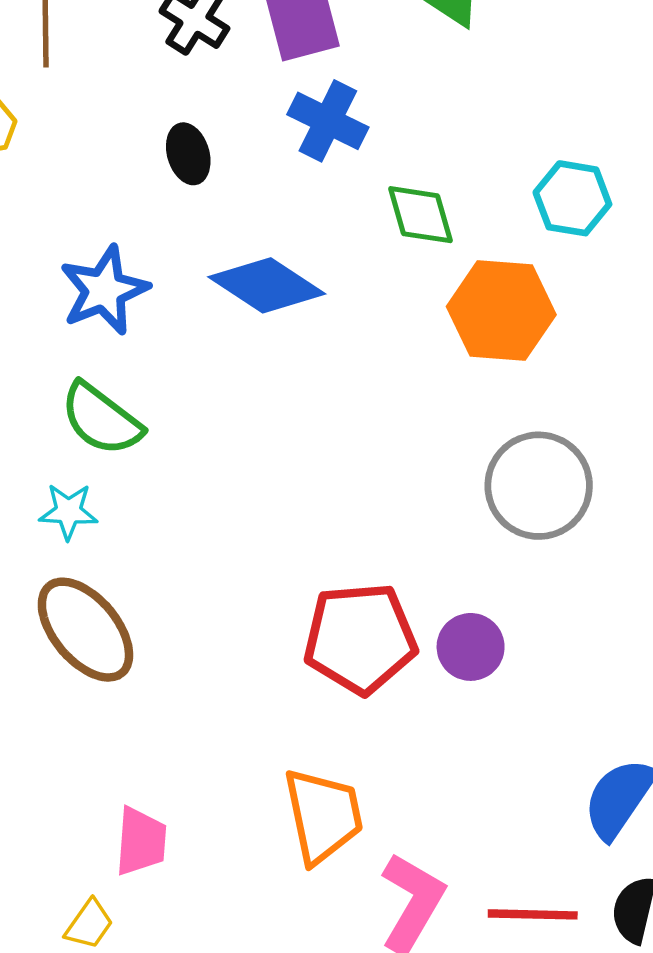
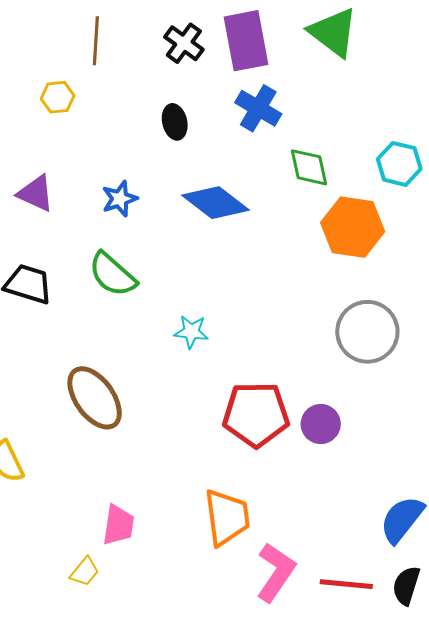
blue star: (104, 290) -> (120, 199), size x0.7
cyan star: (68, 511) -> (191, 332), moved

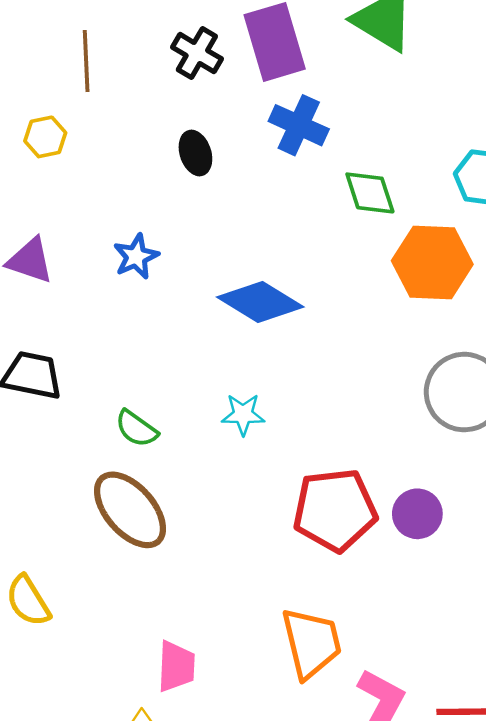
blue diamond: (215, 203) -> (260, 302), moved
green semicircle: (113, 275) -> (136, 429), moved, size x0.7

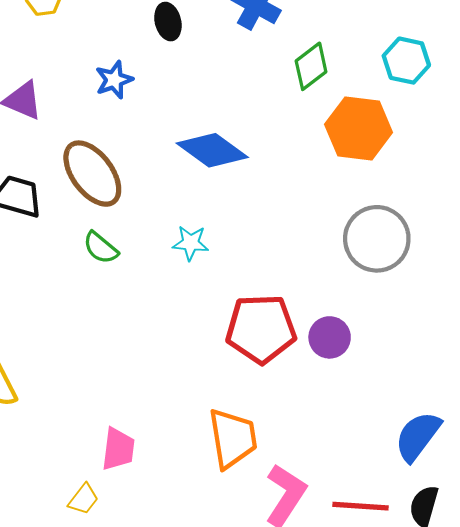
green diamond: (370, 193) -> (311, 66), turned 66
blue star: (136, 257) -> (114, 80), moved
brown ellipse: (130, 510) -> (92, 174), moved

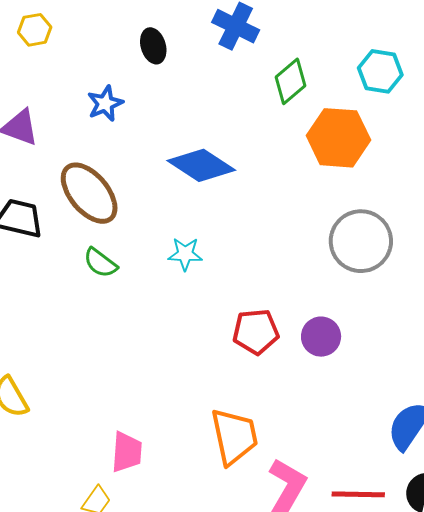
red pentagon: (261, 329) -> (256, 332), size x0.7

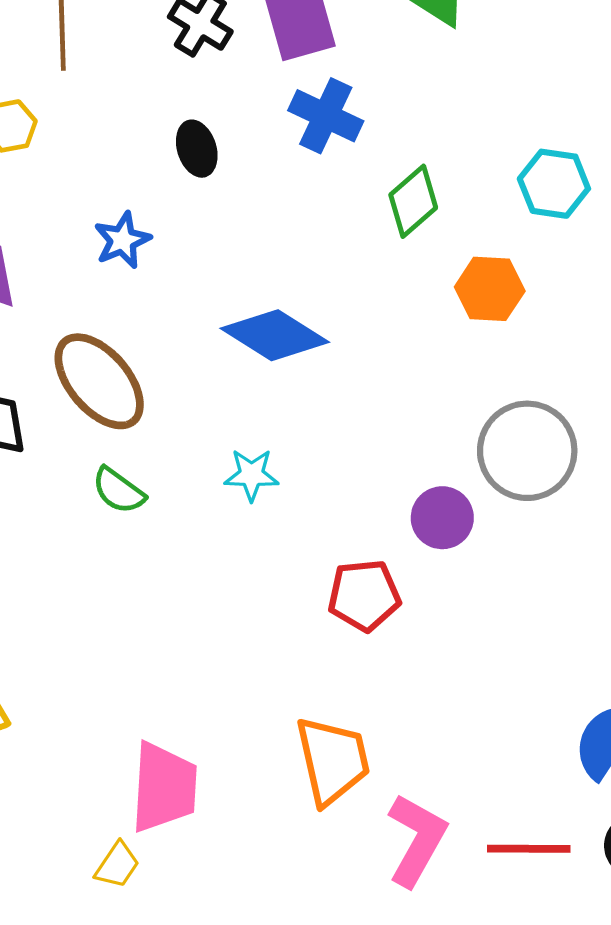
orange hexagon: (338, 138) -> (490, 289), size x0.7
purple circle: (321, 337) -> (442, 518), moved
pink trapezoid: (127, 452) -> (164, 787), size x1.4

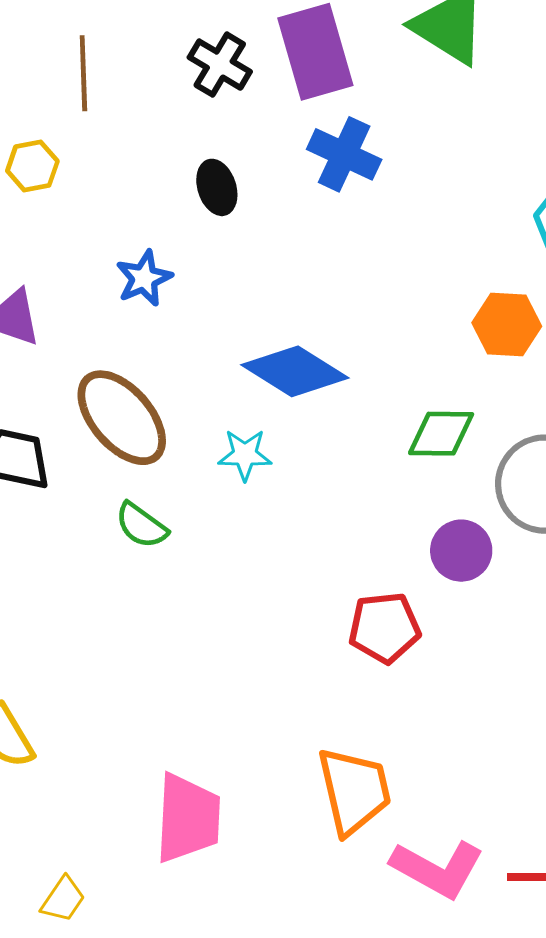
green diamond: (413, 201) -> (441, 434), moved, turned 42
cyan star: (251, 475) -> (245, 455), moved
pink L-shape: (417, 840) -> (437, 869), turned 90
yellow trapezoid: (117, 865) -> (63, 899), moved

